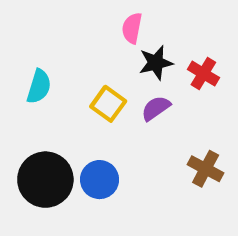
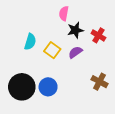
cyan semicircle: (39, 87) -> (30, 42), moved

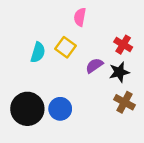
black star: (75, 30) -> (119, 72), moved
yellow square: (52, 50) -> (65, 47), moved

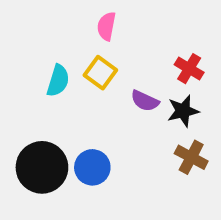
pink semicircle: (80, 17) -> (106, 26), moved
purple semicircle: (94, 66) -> (145, 101), turned -120

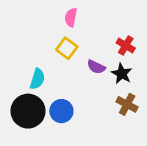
cyan semicircle: (58, 81) -> (37, 79), moved
black star: (183, 111) -> (122, 74), turned -30

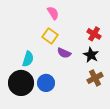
pink semicircle: (71, 17) -> (53, 13), turned 136
purple semicircle: (96, 67) -> (64, 53), moved
brown cross: (127, 104) -> (95, 78), turned 35

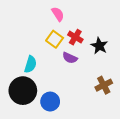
red cross: (94, 34) -> (75, 37), moved
black star: (91, 55) -> (99, 46), moved
blue circle: (46, 83) -> (50, 102), moved

